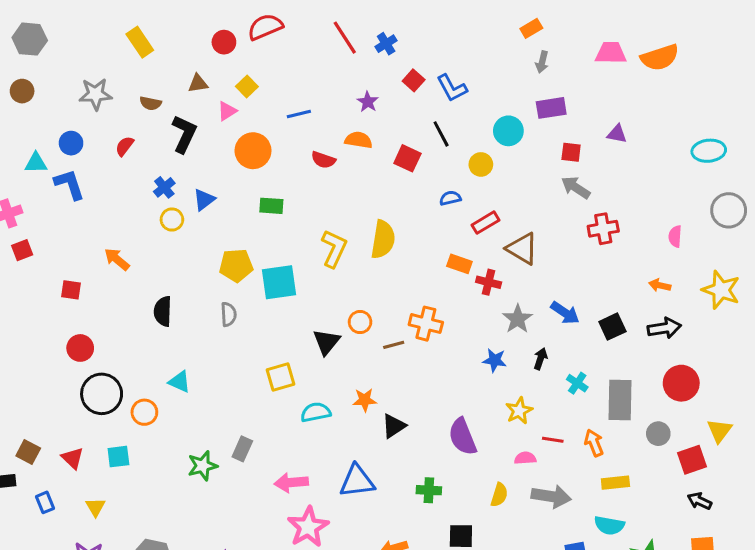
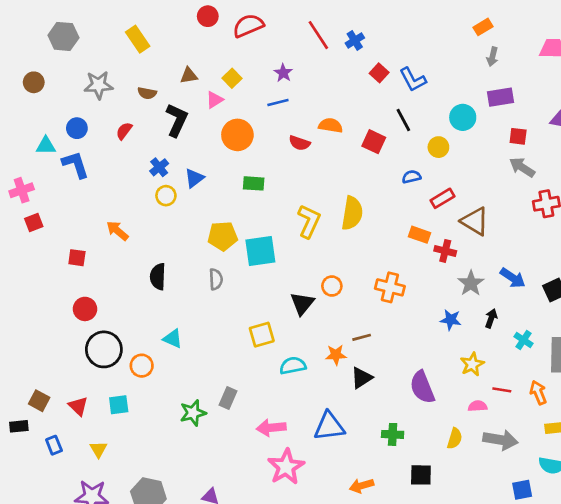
gray hexagon: (30, 39) -> (63, 36), moved
red circle: (224, 42) -> (208, 16), moved
purple star: (368, 102) -> (283, 73), moved
brown line: (394, 345) -> (362, 337), moved

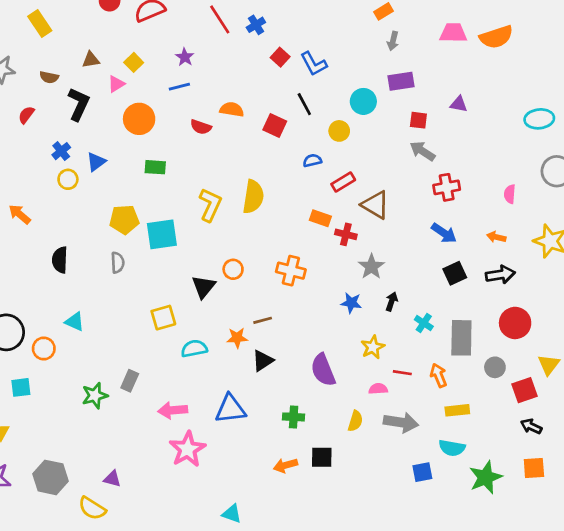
blue arrow: (513, 278) -> (444, 233), moved
orange arrow: (362, 486) -> (285, 465), moved

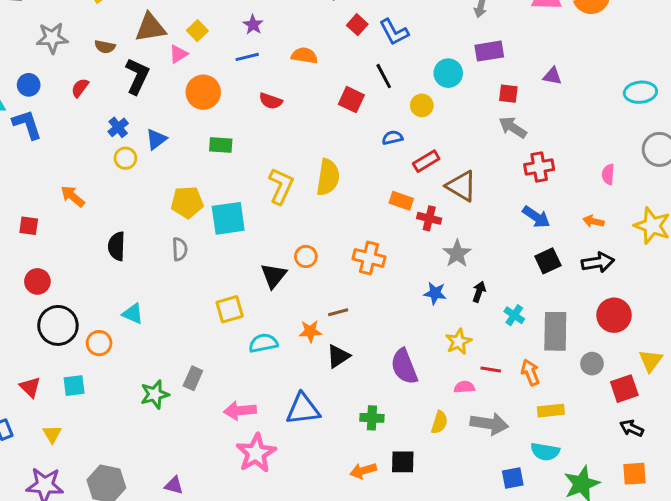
brown triangle: (91, 60) -> (150, 28), size x1.6
orange semicircle: (232, 109) -> (304, 56), moved

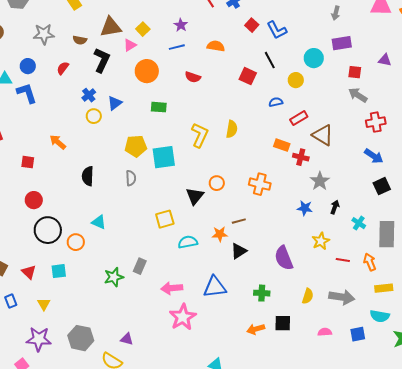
yellow semicircle: (328, 177) -> (232, 129), size x0.7
pink semicircle: (464, 387) -> (325, 332), moved

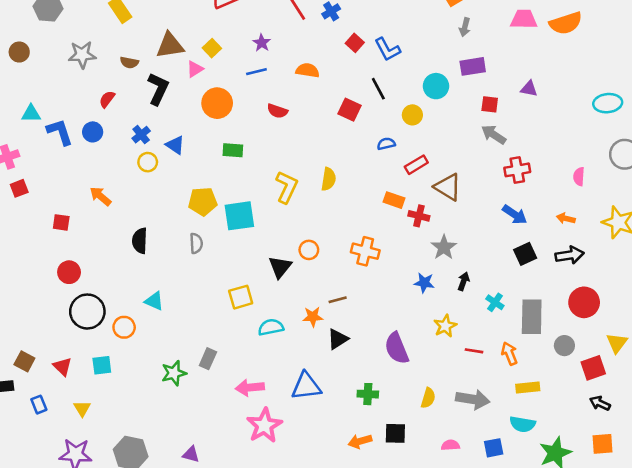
blue circle: (28, 66) -> (93, 132), moved
blue triangle: (115, 103) -> (175, 145), turned -49

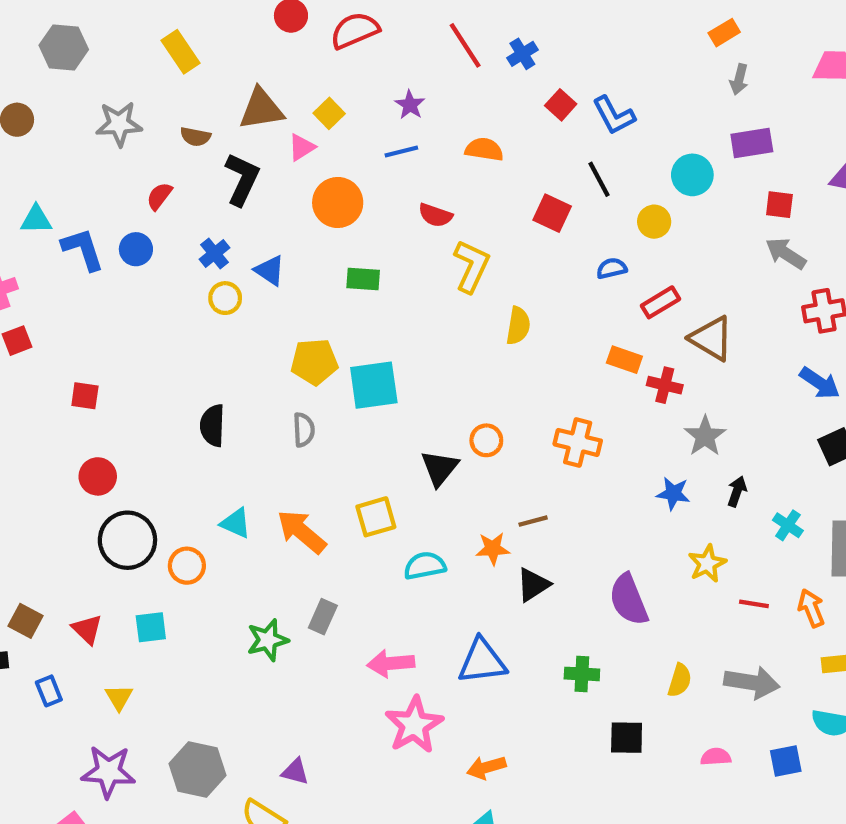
yellow L-shape: (287, 187) -> (471, 266), moved
orange arrow: (100, 196) -> (302, 532), moved, size x1.4
orange arrow: (360, 441) -> (486, 767), moved

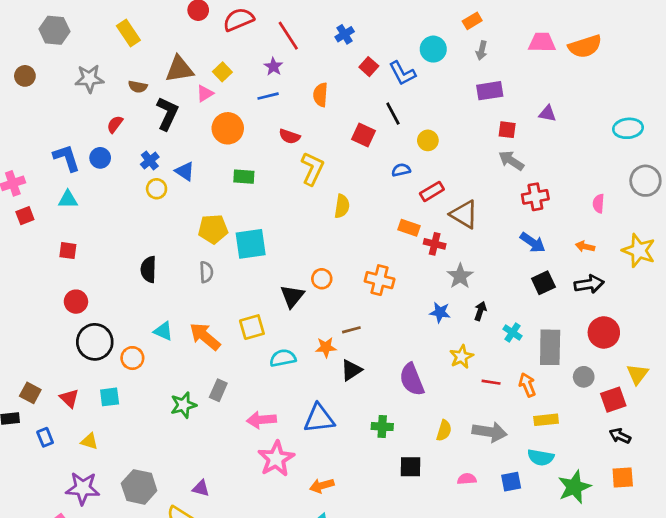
red line: (465, 45) -> (288, 36), moved
orange semicircle: (484, 149) -> (320, 95), turned -95
cyan circle: (692, 175) -> (433, 49), moved
cyan triangle: (36, 219) -> (68, 200), moved
yellow triangle: (119, 697) -> (89, 441), turned -42

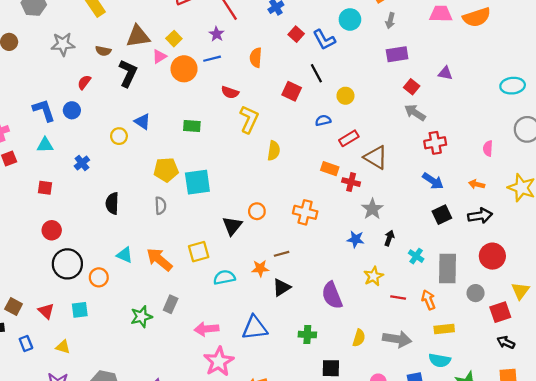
orange circle: (228, 128) -> (184, 69), moved
red square: (507, 130) -> (412, 87), turned 32
blue cross: (150, 161) -> (82, 163), moved

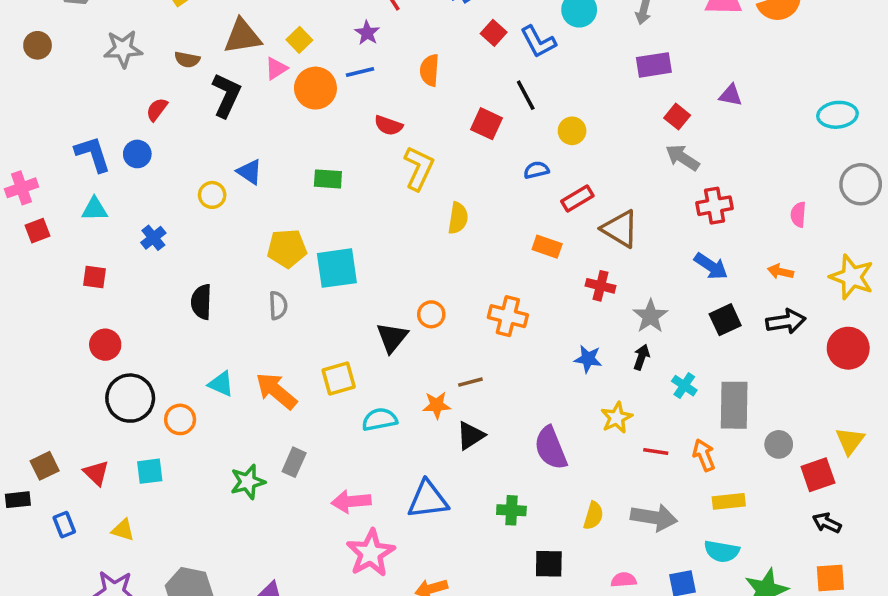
red cross: (351, 182) -> (601, 286), moved
gray star: (372, 209) -> (650, 316), moved
red circle: (492, 256) -> (848, 348), moved
brown square: (14, 307) -> (45, 466), turned 36

